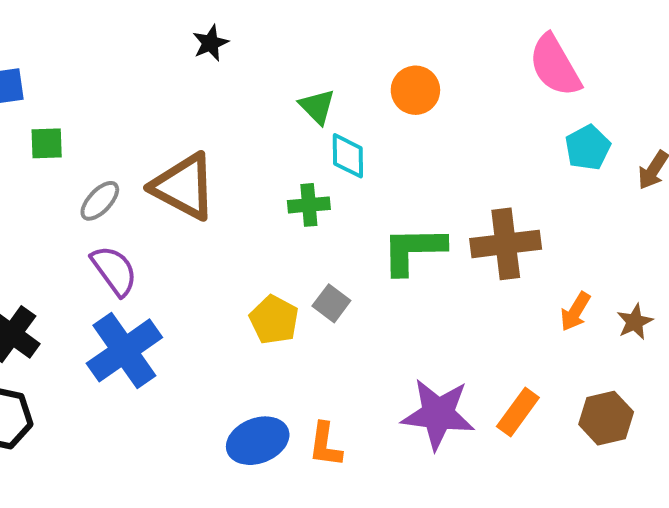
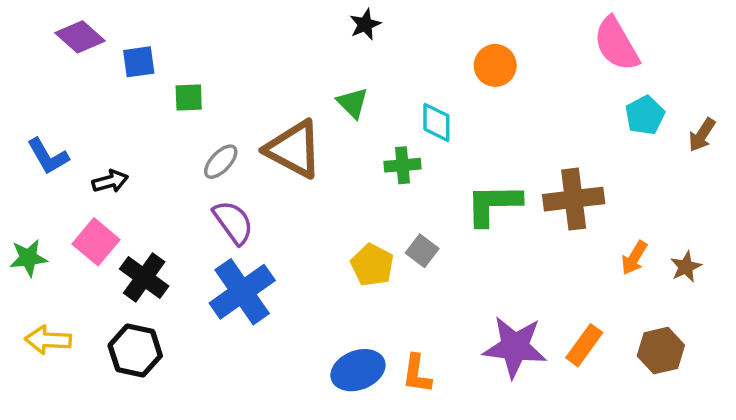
black star: (210, 43) -> (365, 24), moved
green triangle: (317, 107) -> (353, 103), moved
green square: (47, 143) -> (189, 97), moved

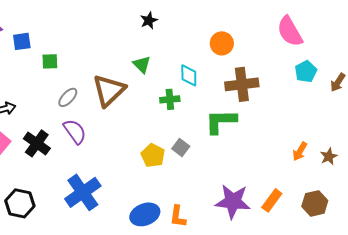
brown triangle: (294, 149) -> (109, 90), turned 48
brown cross: (574, 199) -> (242, 84), moved
black cross: (144, 277) -> (37, 143), moved
blue cross: (242, 292) -> (83, 192), moved

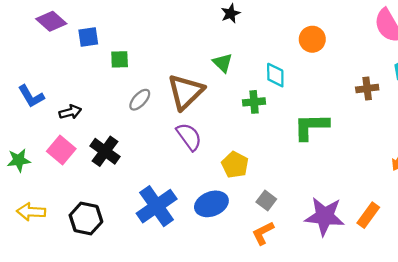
brown cross: (242, 84) -> (367, 88), moved, size x0.6
purple semicircle: (75, 131) -> (189, 137), moved
gray square: (181, 147) -> (266, 201), moved
blue ellipse: (145, 214) -> (211, 204), moved
orange L-shape: (178, 216) -> (263, 233), turned 55

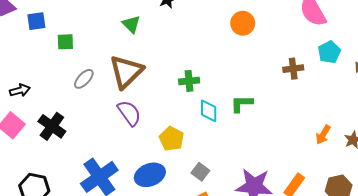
green triangle: (223, 63) -> (131, 24), moved
cyan diamond: (275, 75) -> (209, 111), moved
green L-shape: (311, 127) -> (242, 104), size x0.7

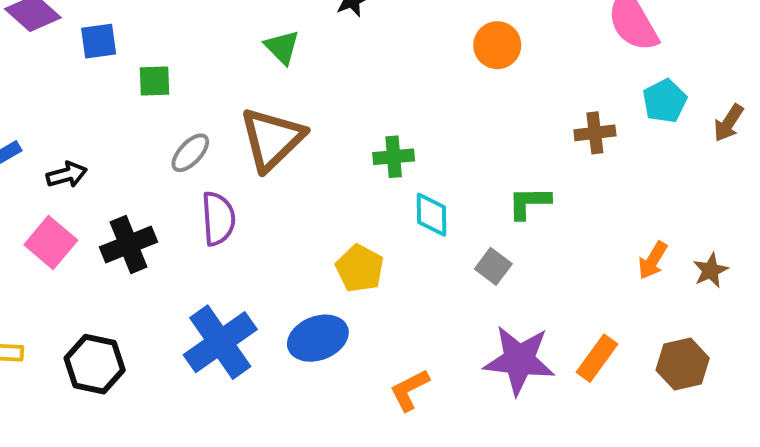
green L-shape: (242, 104) -> (529, 203), moved
purple semicircle: (129, 113) -> (218, 219), moved, turned 32
black cross: (52, 126) -> (129, 244), turned 32
gray square: (200, 172) -> (493, 266), moved

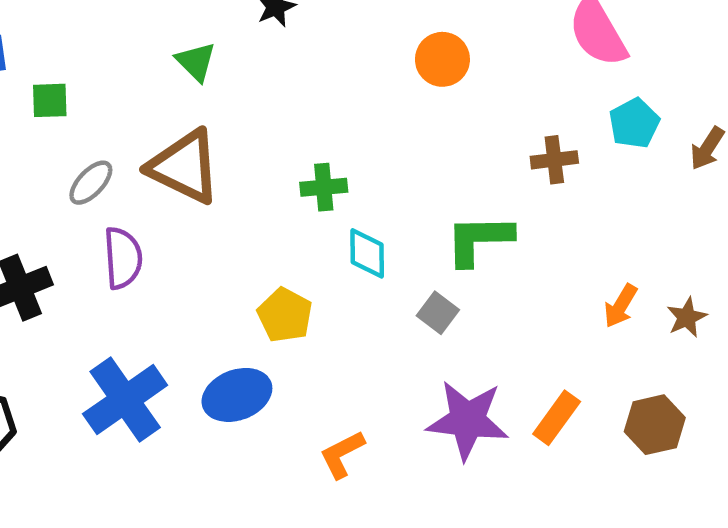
brown triangle: (272, 139) -> (184, 167), turned -50
green L-shape: (529, 203) -> (479, 240), size x1.4

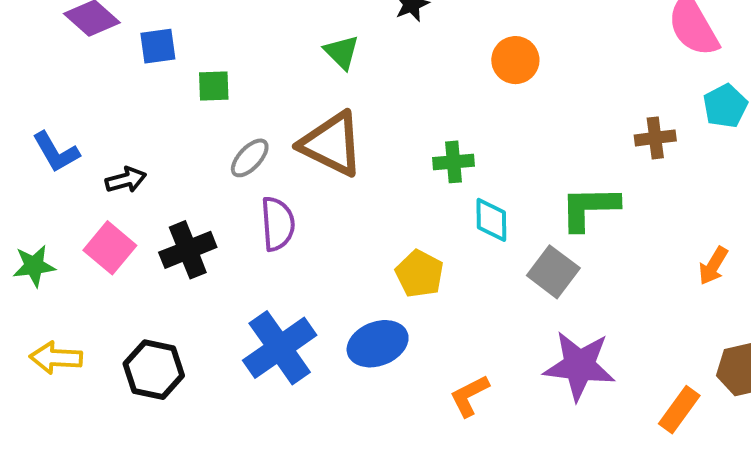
orange circle: (442, 59) -> (515, 60), moved
gray square: (438, 313) -> (553, 272), size x1.4
orange rectangle: (557, 418) -> (679, 410), moved

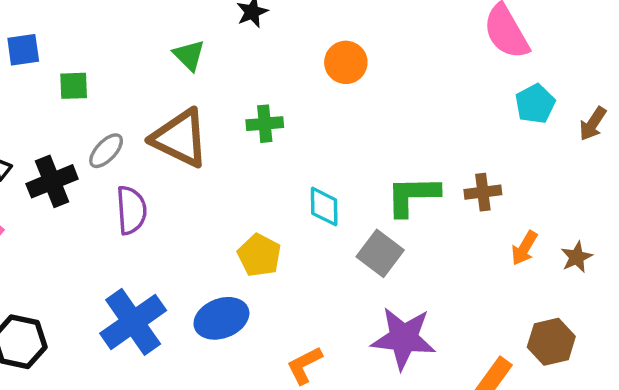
brown cross: (655, 138) -> (483, 192), moved
green cross: (453, 162) -> (265, 124), moved
black cross: (188, 250) -> (52, 181), moved

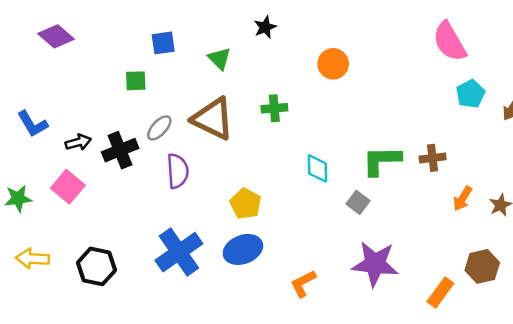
blue square: (23, 50) -> (163, 43), moved
gray square: (380, 253) -> (358, 202), size x0.7
yellow pentagon: (259, 255) -> (246, 204), moved

